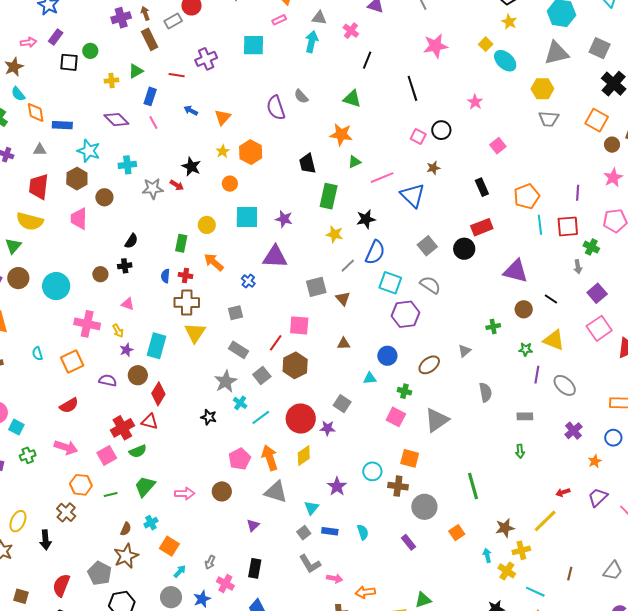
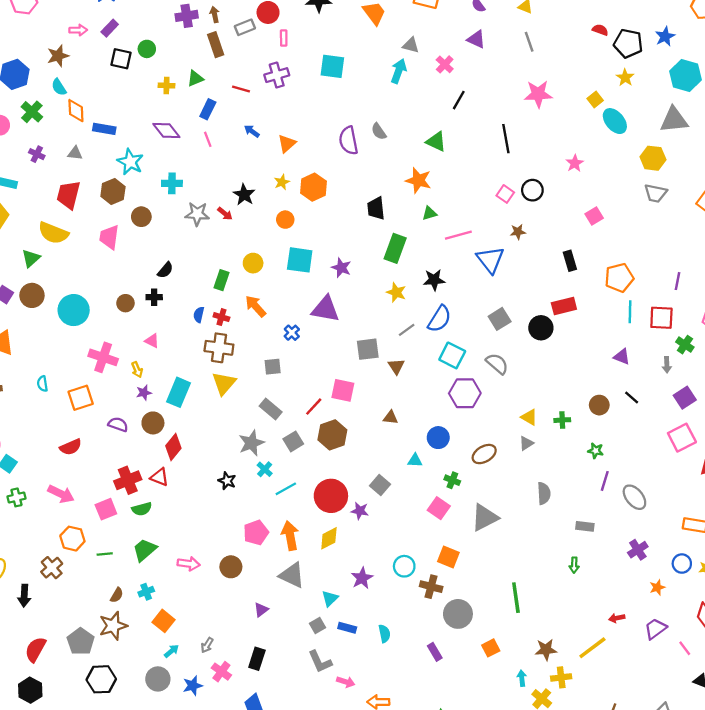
pink rectangle: (279, 20) -> (284, 38), moved, turned -72
purple triangle: (516, 271) -> (622, 357), moved, size x0.6
yellow triangle: (554, 340) -> (529, 417), moved, size x0.7

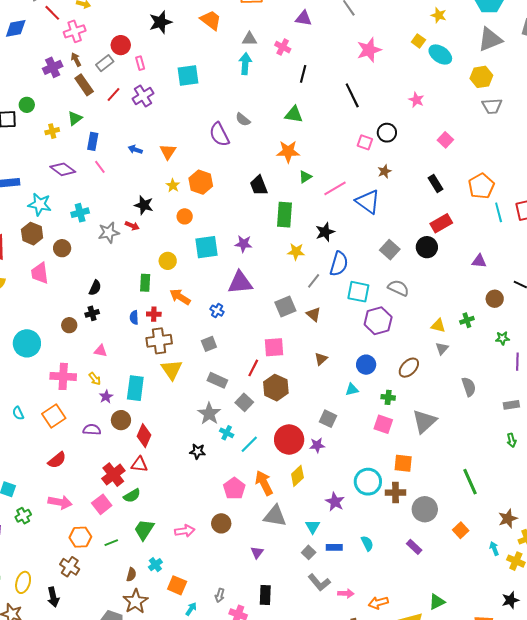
red line: (241, 89) -> (113, 94), moved, turned -49
purple triangle: (622, 357) -> (479, 261), moved
brown triangle: (391, 417) -> (321, 359), turned -32
cyan circle: (404, 566) -> (368, 482), size x1.4

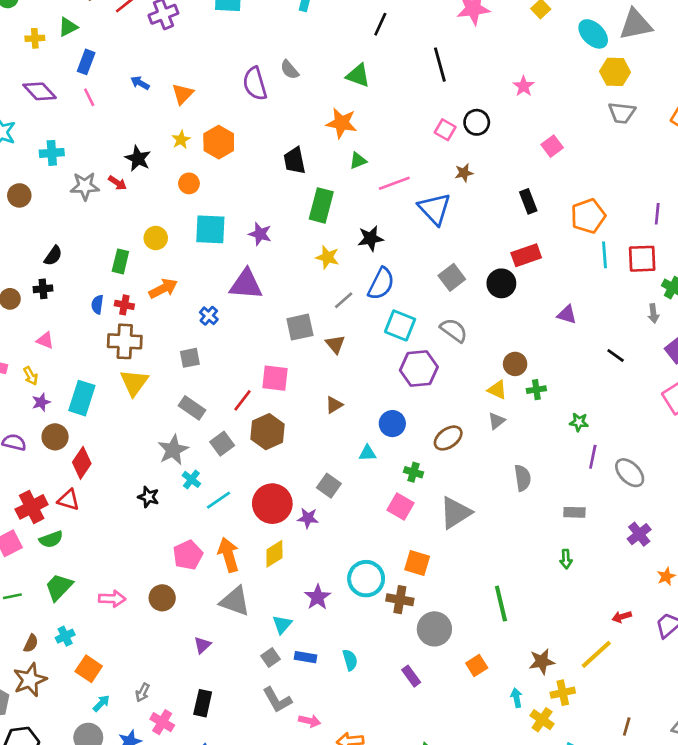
cyan ellipse: (440, 55) -> (593, 34), moved
orange arrow: (180, 297) -> (163, 288), turned 110
brown circle: (495, 299) -> (515, 364), moved

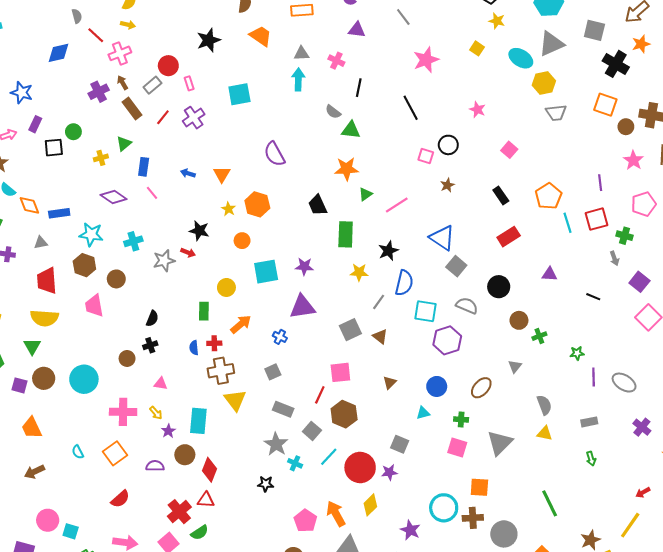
gray semicircle: (290, 70) -> (333, 112), moved
blue triangle: (435, 209) -> (442, 238), moved
black circle: (501, 283) -> (499, 287), moved
yellow triangle: (497, 390) -> (545, 433), moved
cyan line: (218, 500) -> (329, 457), moved

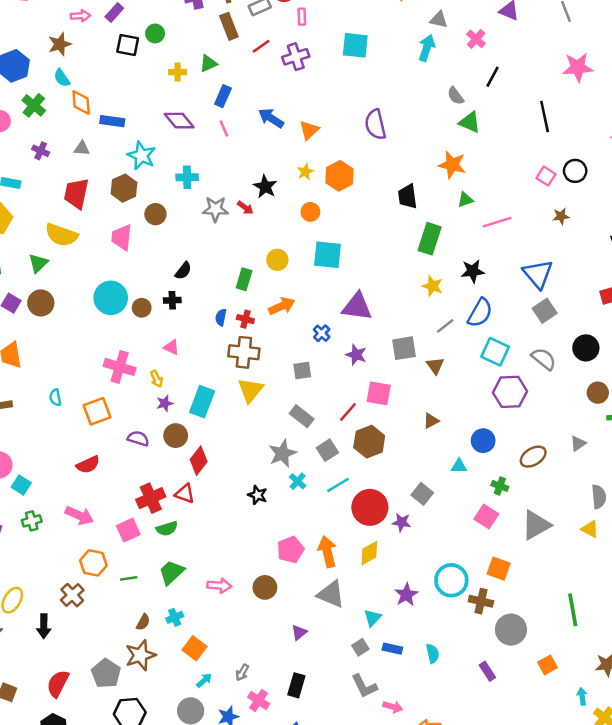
blue arrow: (188, 173) -> (271, 118), size x1.5
purple star: (304, 266) -> (356, 355), moved
cyan circle: (84, 379) -> (111, 298), moved

